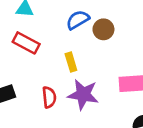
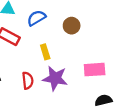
blue semicircle: (78, 20) -> (36, 18), moved

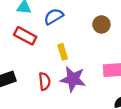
brown circle: (72, 26) -> (101, 24), moved

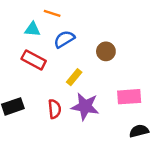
brown circle: (101, 24) -> (106, 51), moved
yellow rectangle: (63, 52) -> (74, 77), turned 56

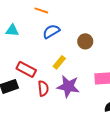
cyan triangle: (32, 29) -> (12, 30), moved
red rectangle: (34, 60) -> (26, 69), moved

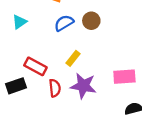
cyan triangle: (12, 30) -> (19, 22), turned -40
brown circle: (85, 41) -> (91, 21), moved

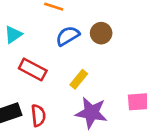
red rectangle: (35, 66) -> (33, 69), moved
red semicircle: (55, 88) -> (38, 115), moved

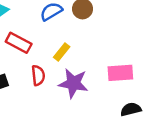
red semicircle: (38, 115) -> (38, 75), moved

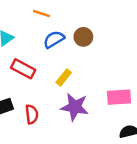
red semicircle: (38, 75) -> (32, 114), moved

